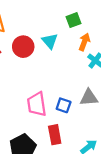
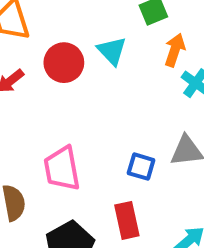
pink trapezoid: (37, 104) -> (62, 169), moved

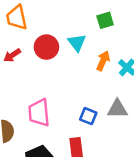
orange arrow: (175, 50) -> (103, 61), moved

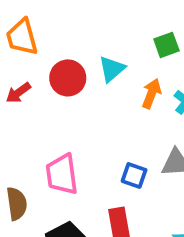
green square: (105, 20) -> (166, 45), moved
cyan triangle: (77, 43) -> (112, 69), turned 30

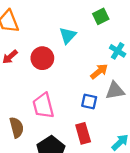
red circle: (68, 78) -> (42, 58), moved
orange arrow: (151, 94) -> (99, 71), moved, turned 36

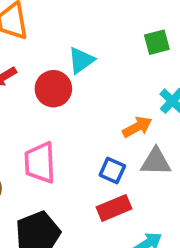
cyan triangle: (68, 35) -> (81, 60), moved
red rectangle: (83, 133) -> (114, 208), moved, turned 72

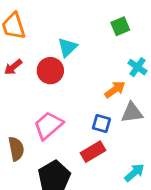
pink trapezoid: (40, 163) -> (48, 125), turned 60
red rectangle: (114, 208) -> (93, 152), moved

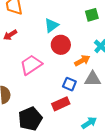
red circle: (50, 71) -> (61, 45), moved
pink trapezoid: (48, 125) -> (31, 65), moved

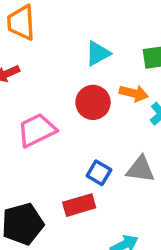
cyan triangle: (51, 25) -> (98, 53), moved
orange arrow: (82, 61) -> (134, 93), moved, turned 35

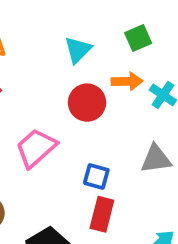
blue square: (99, 173) -> (96, 176), moved
red rectangle: (79, 205) -> (102, 214), turned -44

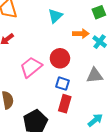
green square: (138, 38) -> (99, 12), moved
red circle: (87, 103) -> (60, 58), moved

